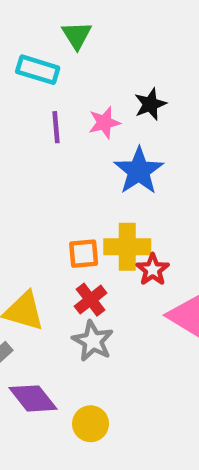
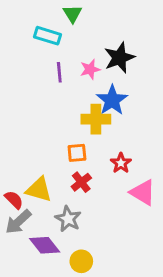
black star: (150, 104) -> (119, 58), size x1.5
yellow cross: (127, 247) -> (96, 119), moved
gray star: (93, 341) -> (68, 219), moved

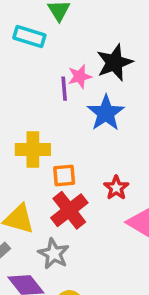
purple line: (59, 72) -> (64, 89), moved
yellow cross: (96, 119) -> (33, 149), moved
red cross: (81, 182) -> (69, 210), size x1.5

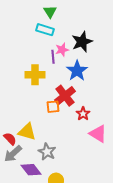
cyan rectangle: (29, 37) -> (45, 30), moved
yellow cross: (33, 149) -> (35, 75), moved
red cross: (69, 210) -> (65, 96), moved

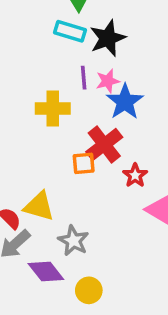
black star: (82, 42) -> (108, 38), moved
pink star: (62, 50) -> (108, 81), moved

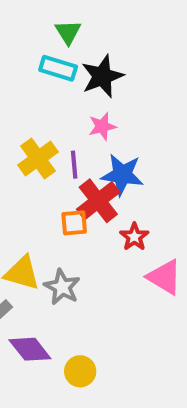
purple line: (84, 78) -> (74, 165), moved
blue star: (125, 102) -> (122, 175), moved, turned -30
yellow cross: (53, 109) -> (38, 159), turned -36
gray star: (73, 241) -> (62, 287), moved

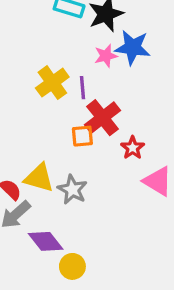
blue star: (122, 175) -> (133, 47), moved
yellow circle: (80, 371) -> (72, 266), moved

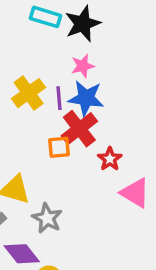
blue star: (133, 47) -> (86, 98), moved
gray star: (72, 190) -> (47, 218), moved

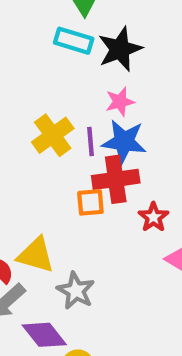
red cross: (79, 129) -> (116, 179), turned 30

